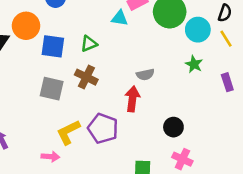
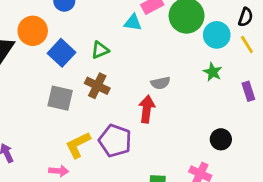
blue square: (53, 46) -> (62, 53), turned 35
black circle: (173, 127) -> (221, 139), moved

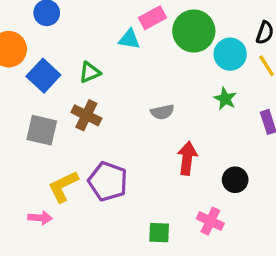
red arrow: (147, 109) -> (187, 158), moved

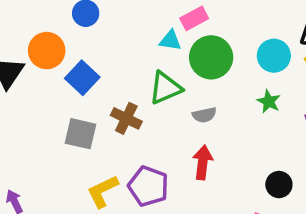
green circle: (194, 31) -> (211, 57), moved
green triangle: (90, 72) -> (165, 88), moved, size x1.5
red arrow: (187, 158) -> (203, 162), moved

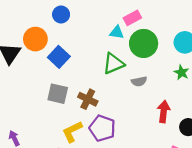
brown cross: (126, 118) -> (88, 99), moved
red arrow: (203, 162) -> (164, 111), moved

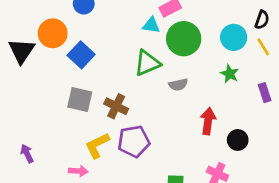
purple pentagon: (102, 128) -> (134, 141), turned -30

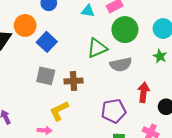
cyan triangle: (151, 25) -> (88, 11), moved
gray semicircle: (178, 85) -> (121, 65), size x1.5
brown cross: (116, 106) -> (73, 81), turned -30
purple pentagon: (134, 141) -> (114, 111), moved

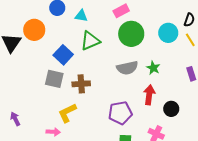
cyan triangle: (88, 11) -> (81, 16), moved
blue square: (47, 42) -> (63, 55), moved
green triangle: (97, 48) -> (90, 41), moved
green star: (160, 56) -> (153, 68), moved

